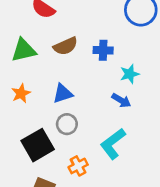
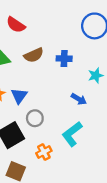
cyan star: (130, 74) -> (96, 75), moved
blue triangle: (63, 93) -> (19, 96), moved, turned -36

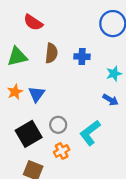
brown semicircle: (34, 55) -> (51, 53), turned -60
blue arrow: (79, 99) -> (110, 100), moved
gray circle: (35, 118) -> (58, 125), moved

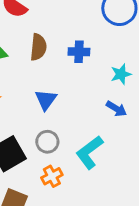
blue triangle: (37, 94) -> (46, 100), moved

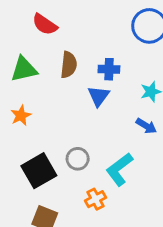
blue triangle: (46, 100) -> (99, 96), moved
orange cross: (52, 176) -> (96, 199), moved

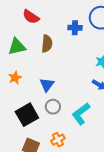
blue cross: (109, 69) -> (75, 28), moved
blue triangle: (99, 96) -> (47, 85), moved
orange cross: (96, 199) -> (58, 140), moved

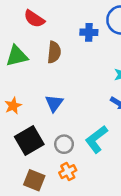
orange star: (15, 78) -> (13, 106), moved
gray circle: (53, 107) -> (64, 144), moved

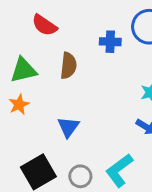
orange star: (13, 106) -> (19, 104), moved

